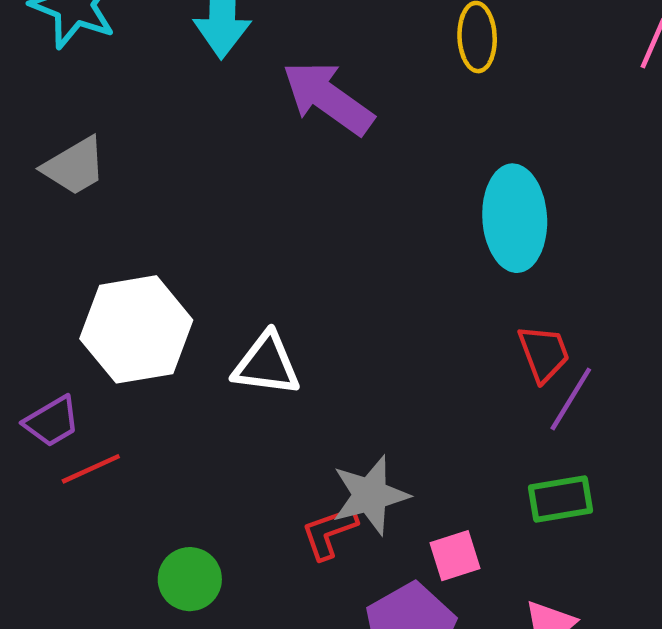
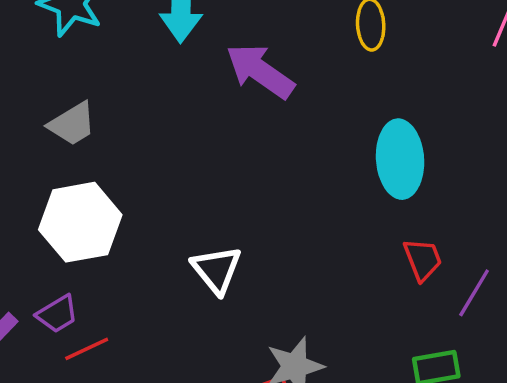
white hexagon: (136, 329) -> (80, 222), moved
white triangle: (267, 364) -> (217, 270), turned 44
purple line: (571, 399) -> (474, 293), moved

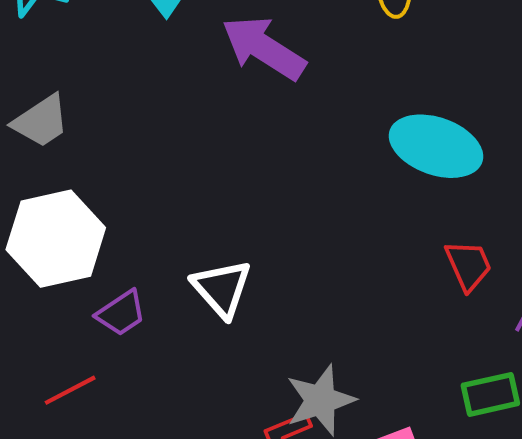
cyan ellipse: (400, 159) -> (436, 146), turned -64
purple trapezoid: (57, 314) -> (121, 313), moved

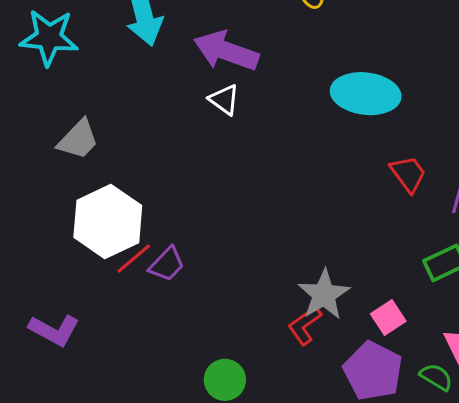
white triangle: (222, 288) -> (224, 100), moved, size x0.7
red line: (70, 390) -> (134, 258), moved

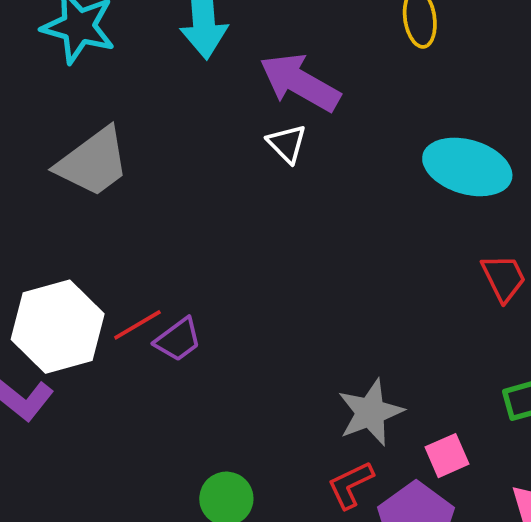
gray trapezoid: (78, 140) -> (93, 162), size x1.4
white hexagon: (108, 221) -> (58, 327), moved
red L-shape: (305, 325) -> (351, 485), moved

